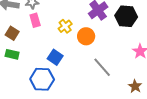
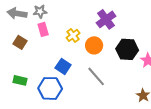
black hexagon: (126, 16) -> (127, 49), moved
green rectangle: (12, 54) -> (20, 80), moved
gray line: (102, 67) -> (96, 76), moved

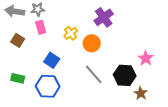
black hexagon: (127, 49) -> (125, 75), moved
blue square: (63, 66) -> (52, 60), moved

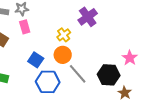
yellow cross: (71, 33) -> (64, 35), moved
orange circle: (92, 43) -> (63, 55), moved
blue hexagon: (48, 86) -> (48, 82), moved

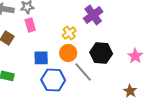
blue square: (36, 60) -> (41, 58), turned -35
black hexagon: (109, 75) -> (101, 53), moved

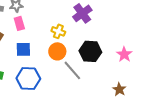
yellow cross: (69, 33) -> (58, 31), turned -32
blue square: (41, 58) -> (23, 49), moved
blue hexagon: (53, 80) -> (28, 78), moved

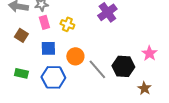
yellow cross: (58, 31) -> (67, 24), moved
orange circle: (57, 51) -> (75, 56), moved
black hexagon: (90, 51) -> (123, 66), moved

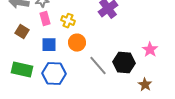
orange circle: (75, 56) -> (77, 43), moved
green rectangle: (21, 73) -> (22, 70), size x1.5

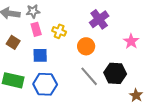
orange circle: (77, 43) -> (86, 46), moved
pink star: (150, 50) -> (131, 41), moved

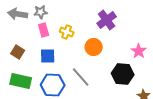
pink star: (131, 41) -> (139, 51), moved
brown square: (13, 42) -> (18, 52), moved
gray line: (89, 76) -> (81, 77), moved

